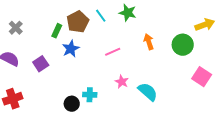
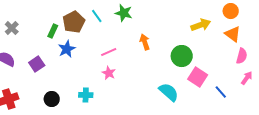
green circle: (183, 45) -> (182, 56), moved
pink star: (122, 82) -> (109, 73), moved
cyan semicircle: (148, 92) -> (169, 92), moved
black circle: (72, 104) -> (52, 99), moved

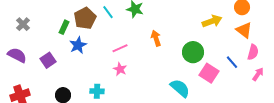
blue line: (221, 92) -> (232, 62), moved

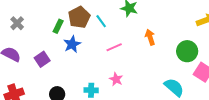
cyan line: (108, 12) -> (101, 21), moved
pink star: (120, 69) -> (116, 79), moved

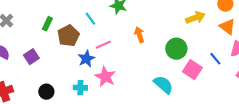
brown pentagon: (79, 17) -> (68, 36), moved
blue star: (72, 44) -> (86, 59), moved
pink star: (116, 79) -> (105, 77), size x1.5

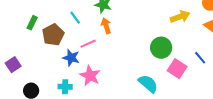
orange arrow: (139, 35) -> (106, 26), moved
purple square: (31, 57) -> (13, 65), moved
blue star: (86, 59) -> (71, 58), turned -30

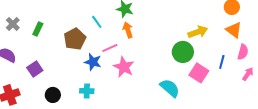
yellow arrow: (180, 17) -> (198, 32), moved
green rectangle: (32, 23) -> (38, 29), moved
blue line: (200, 58) -> (222, 62), turned 56
pink star: (90, 76) -> (124, 67), moved

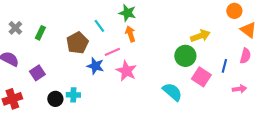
orange triangle: (234, 30) -> (248, 30), moved
pink arrow: (248, 74) -> (239, 89), moved, turned 48
cyan cross: (87, 91) -> (73, 95), moved

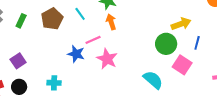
brown pentagon: (77, 43) -> (52, 19), moved
blue line: (224, 66) -> (197, 43), moved
black circle: (55, 99) -> (19, 87), moved

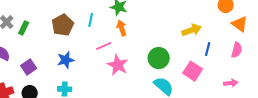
cyan line: (80, 14) -> (91, 20), turned 48
green rectangle: (21, 21) -> (24, 28), moved
green circle: (166, 44) -> (159, 58), moved
blue star: (76, 54) -> (66, 60), moved, turned -30

